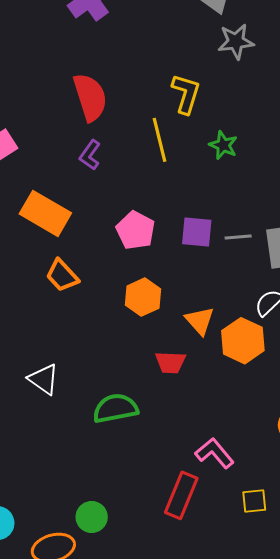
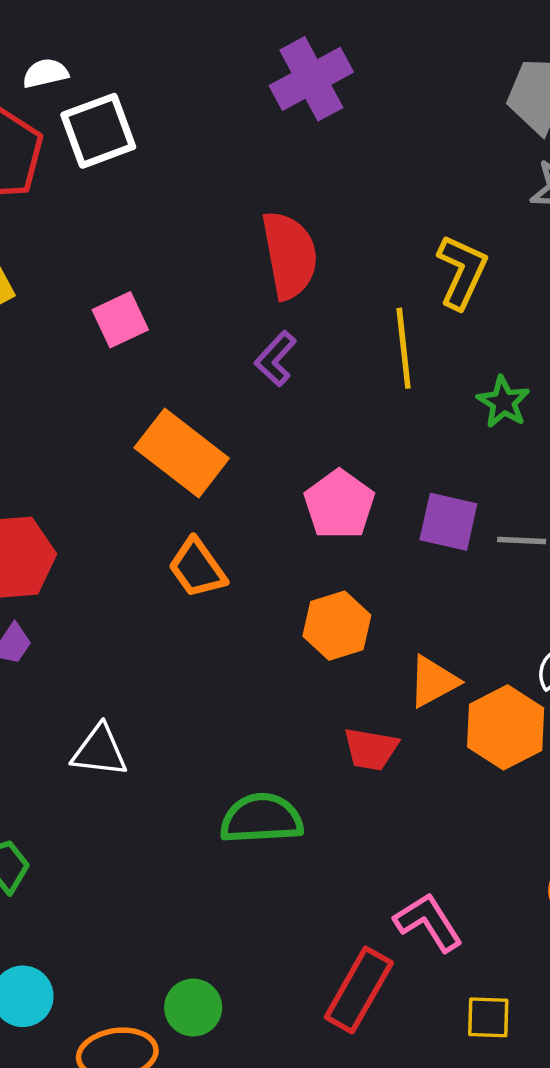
green star: (223, 145) -> (503, 402), moved
orange triangle: (200, 321) -> (433, 681), turned 36
white triangle: (43, 379) -> (100, 751), moved, turned -36

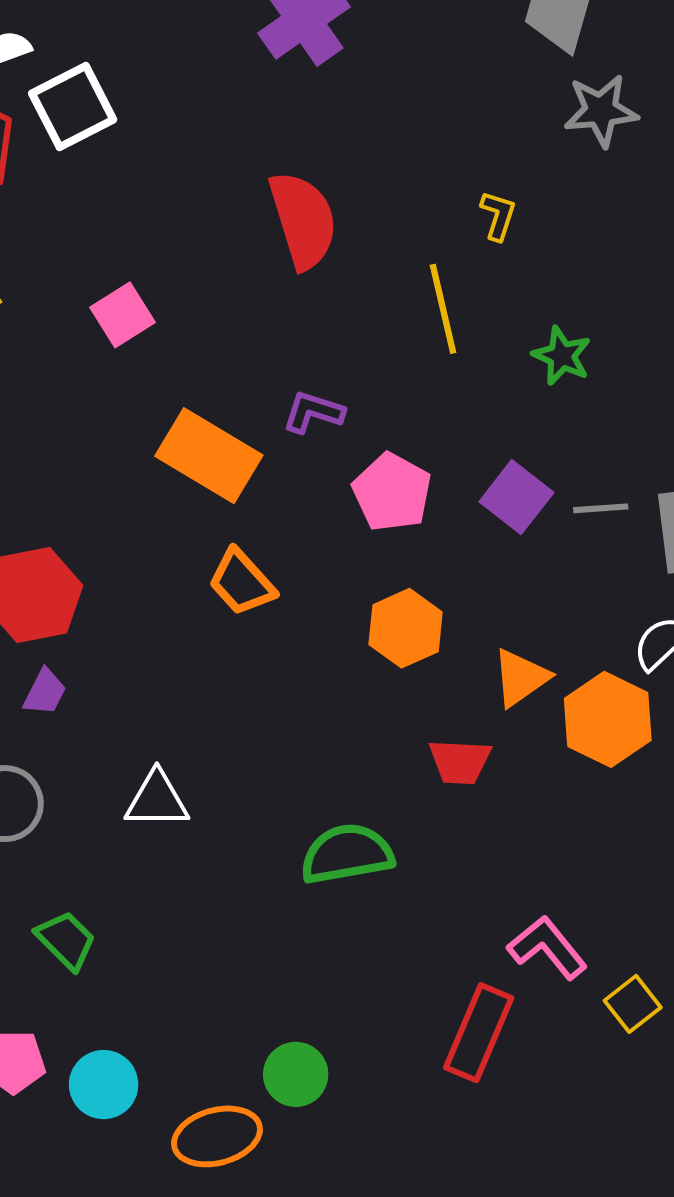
yellow L-shape: (462, 272) -> (498, 216), size x0.6
purple L-shape: (276, 359) -> (313, 412), moved, turned 72
purple square: (448, 522) -> (516, 497), turned 32
yellow square: (488, 1017) -> (633, 1004), moved, turned -33

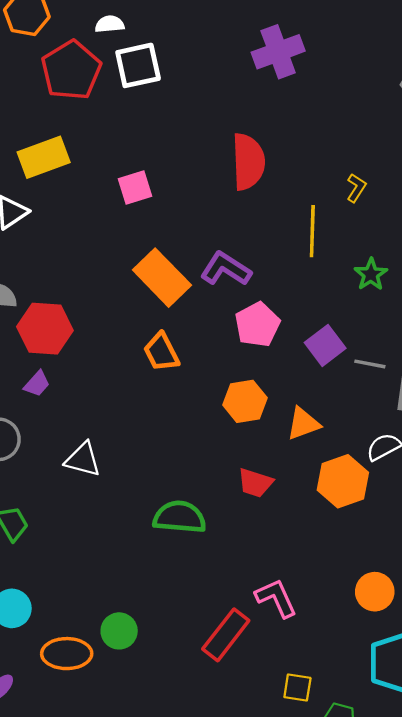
purple L-shape: (313, 412) -> (226, 269), size x1.4
orange triangle: (521, 678) -> (303, 424), moved
yellow square: (633, 1004) -> (297, 688), moved, turned 32

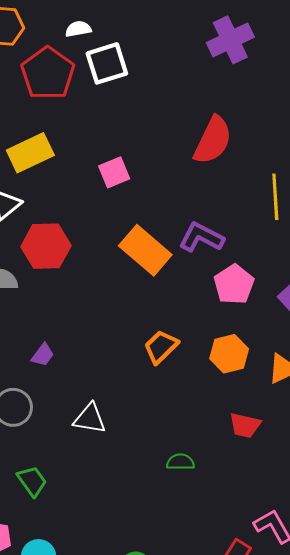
red semicircle: (248, 162) -> (213, 140), turned 33
red hexagon: (45, 329) -> (46, 246), moved
orange trapezoid: (161, 352) -> (161, 347), moved, turned 78
green semicircle: (180, 517) -> (180, 462), size x0.6

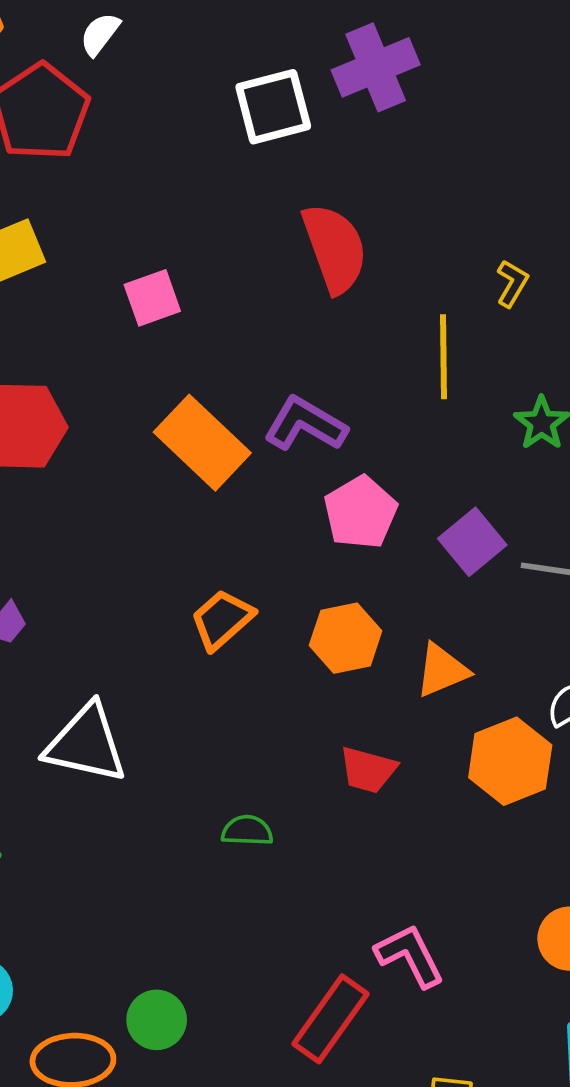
white semicircle: (78, 29) -> (100, 34), turned -45
white square: (107, 63) -> (273, 107), moved
red semicircle: (213, 140) -> (335, 248), turned -48
white triangle: (90, 419) -> (86, 744), size x1.4

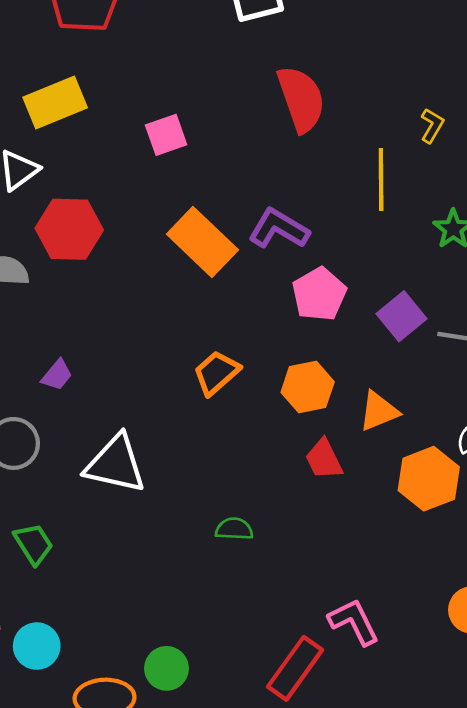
red trapezoid: (368, 770) -> (324, 459), moved, turned 48

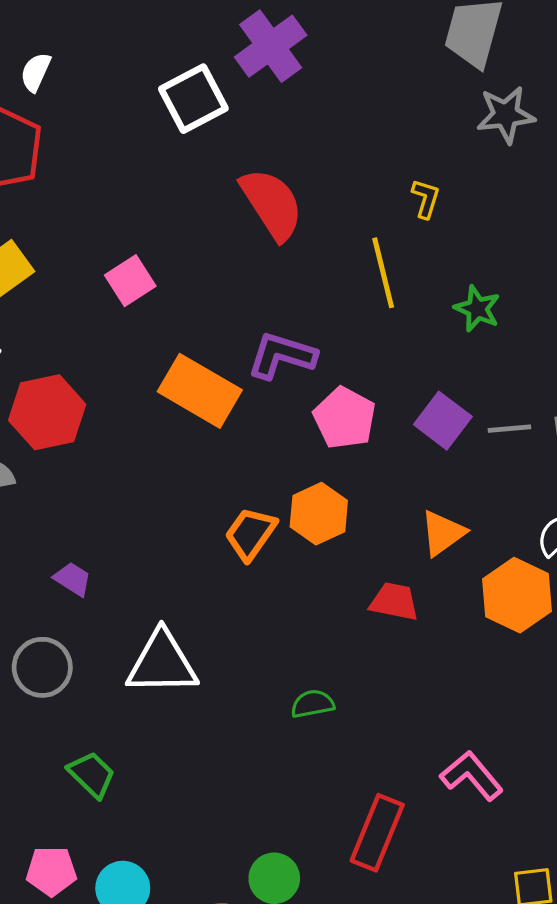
purple trapezoid: (57, 375) -> (73, 579), turned -84
orange hexagon: (308, 387) -> (319, 514), moved
red trapezoid: (324, 459) -> (394, 602), turned 141
red rectangle: (295, 668) -> (377, 833), moved

